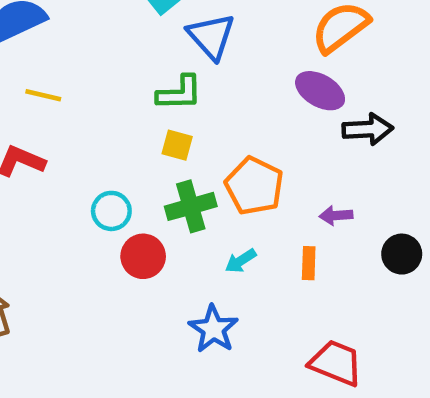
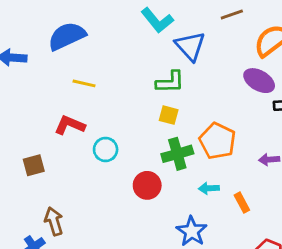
cyan circle: (111, 211) -> (106, 149), moved
cyan arrow: (241, 261) -> (209, 188), turned 30
orange rectangle: (309, 263) -> (242, 203), moved, turned -30

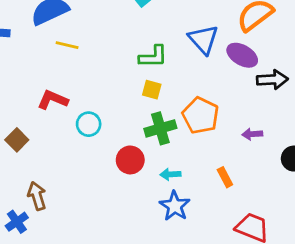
blue triangle: (190, 46) -> (203, 39), moved
yellow line: (84, 83) -> (67, 45), moved
brown square: (34, 165) -> (17, 140), turned -30
cyan arrow: (209, 188) -> (170, 174), moved

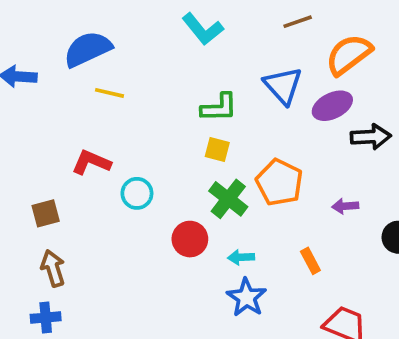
purple ellipse: (242, 55) -> (332, 106), turned -56
green cross: (160, 128) -> (228, 199), turned -36
brown square: (17, 140) -> (46, 213), turned 30
brown arrow: (37, 196) -> (53, 268), moved
blue cross: (17, 222) -> (46, 318), turned 30

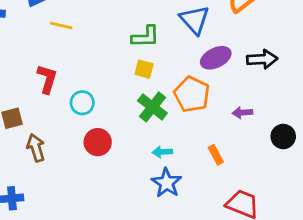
purple ellipse: (332, 106) -> (216, 58), moved
red L-shape: (91, 162) -> (47, 79), turned 84
red circle: (190, 239) -> (98, 142), moved
brown arrow: (53, 268) -> (36, 148), moved

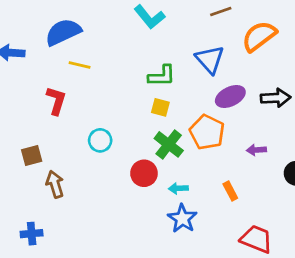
red L-shape: (47, 79) -> (56, 101), moved
red circle: (98, 142) -> (144, 173), moved

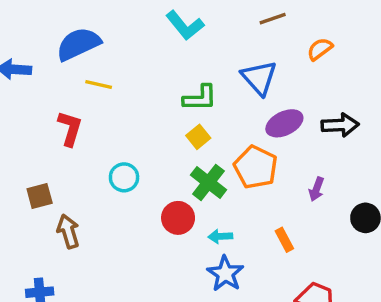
orange semicircle: (259, 36) -> (320, 49), size x0.6
yellow square: (160, 107) -> (198, 137), turned 36
purple arrow: (256, 150) -> (316, 189), turned -66

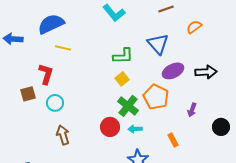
cyan circle: (124, 177) -> (55, 103), moved
brown square: (40, 196) -> (28, 94), moved
brown arrow: (68, 231) -> (63, 135), moved
cyan arrow: (220, 236) -> (135, 129), moved

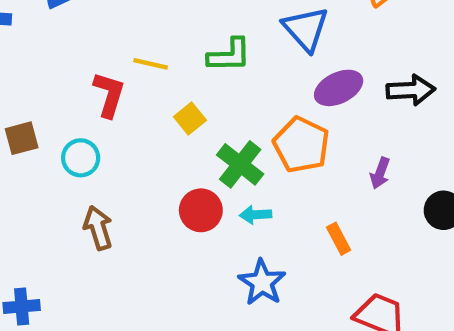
yellow line: (63, 48) -> (151, 64), moved
red L-shape: (46, 74) -> (109, 94), moved
yellow square: (122, 79) -> (190, 119), moved

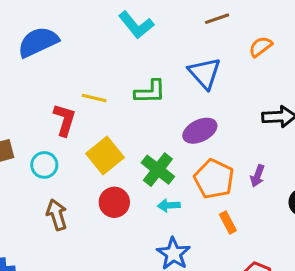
purple ellipse: (339, 88) -> (200, 131), moved
yellow square: (190, 119) -> (105, 156), moved, size x1.6
orange pentagon: (301, 145) -> (214, 179), moved
red circle: (201, 210) -> (114, 202), moved

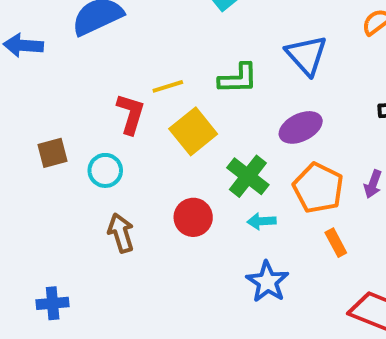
yellow line: (94, 98) -> (168, 86), turned -30
yellow square: (105, 156) -> (193, 131), moved

